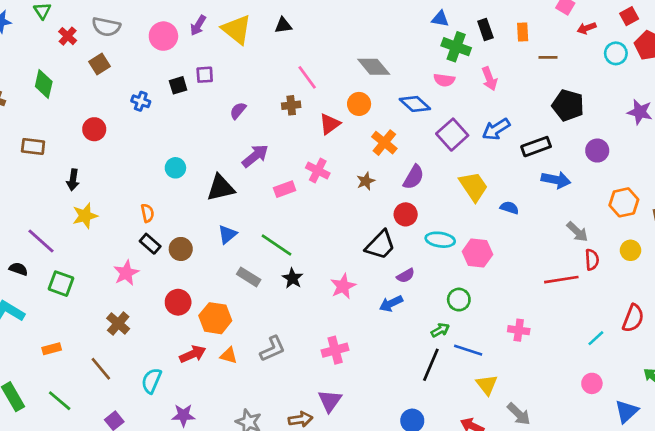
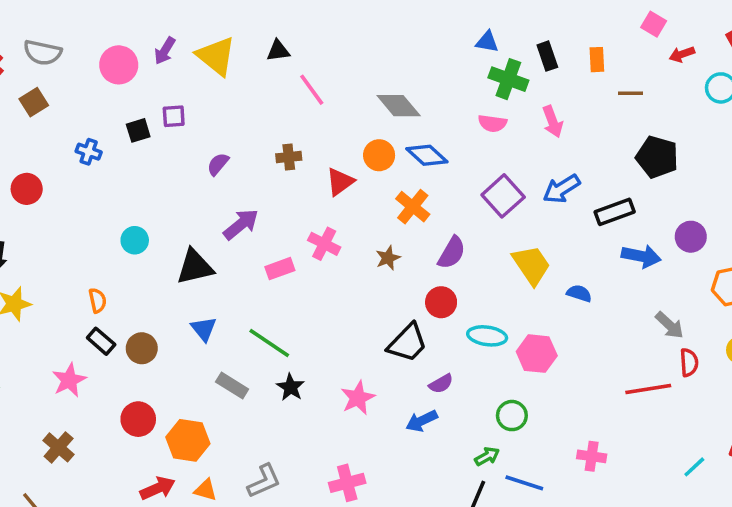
pink line: (307, 77) -> (312, 90), moved
blue diamond: (415, 104) -> (427, 155), moved
purple circle: (597, 151) -> (691, 237), moved
blue triangle: (227, 234) -> (204, 329), turned -30

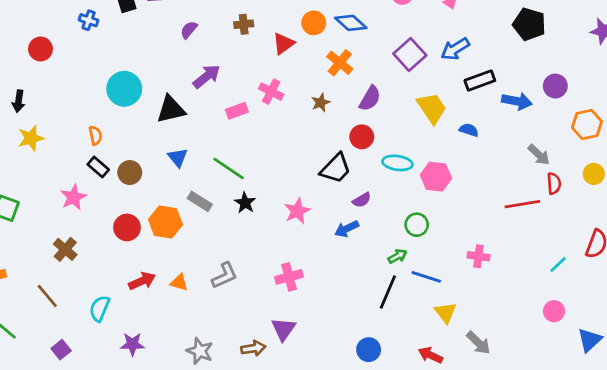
black rectangle: (615, 212) -> (480, 81), moved
cyan circle: (135, 240) -> (124, 89), size x1.6
orange hexagon: (188, 440) -> (165, 222), moved

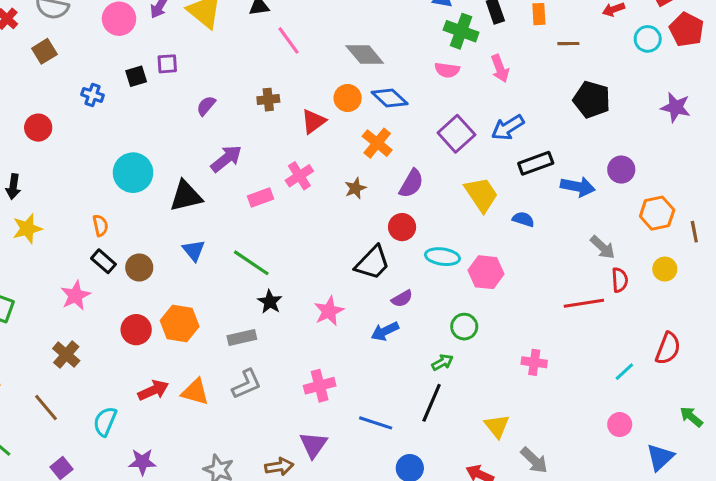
pink cross: (271, 92) -> (299, 176), turned 30
gray rectangle: (200, 201) -> (242, 337), moved, turned -45
blue line: (426, 277) -> (376, 423), moved
orange triangle: (179, 282) -> (195, 392), size x1.4

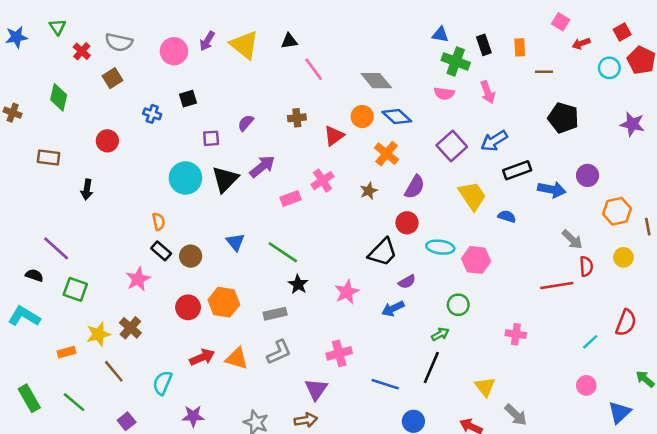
purple square: (167, 64) -> (211, 138), moved
black triangle: (186, 196) -> (225, 179), moved, turned -32
yellow star: (27, 229) -> (98, 334), moved
purple triangle: (313, 445) -> (316, 389), moved

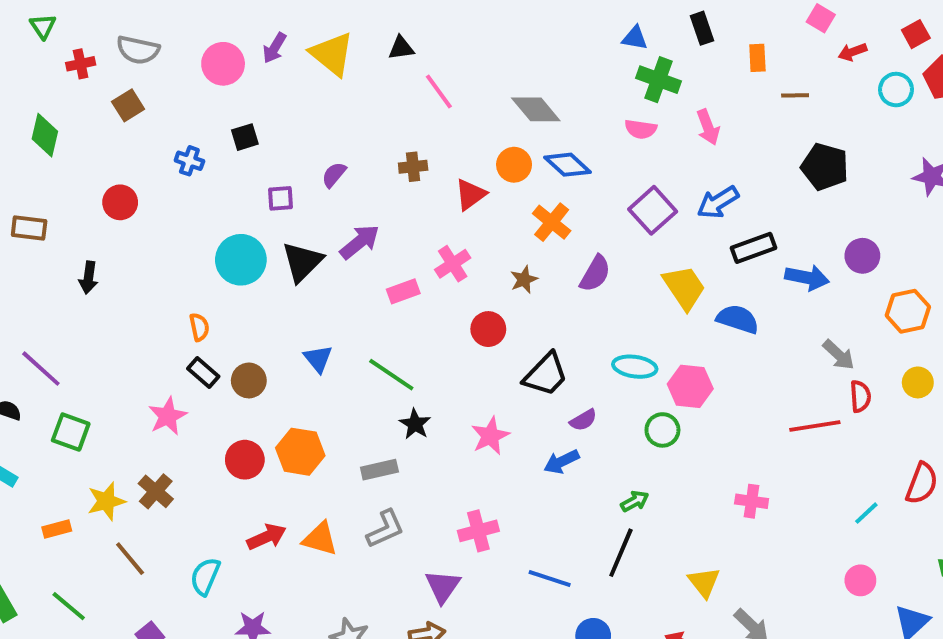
black rectangle: (484, 45) -> (702, 28), moved
red cross: (82, 51) -> (81, 64), turned 36
blue semicircle: (507, 216) -> (738, 319), size x1.5
red circle: (407, 223) -> (488, 329), moved
green circle: (458, 305) -> (662, 430), moved

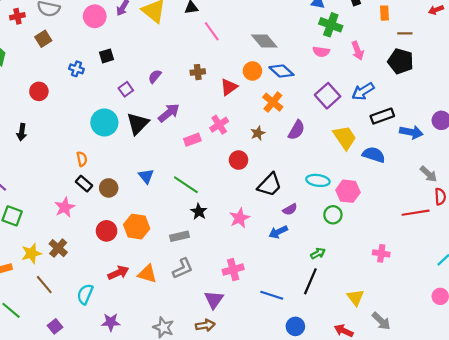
black pentagon: (825, 167) -> (401, 61), moved
purple square: (280, 198) -> (126, 89), turned -32

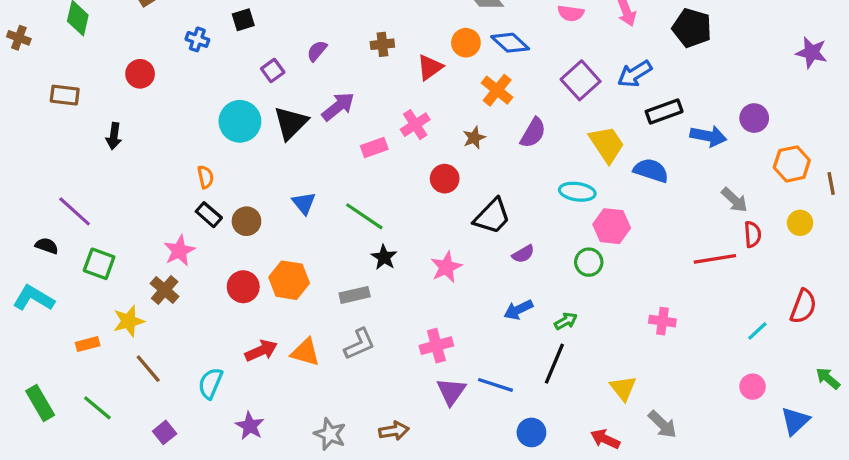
cyan ellipse: (318, 180) -> (577, 192), moved
blue arrow: (278, 232) -> (518, 310), moved
brown cross: (58, 248) -> (165, 290), moved
purple triangle: (214, 300) -> (451, 392), moved
purple star: (111, 322) -> (250, 426), turned 30

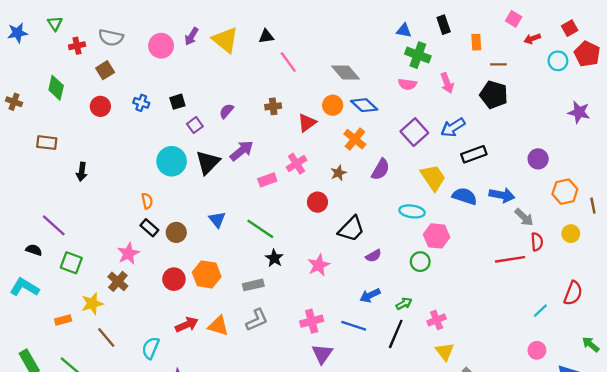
black square: (243, 20) -> (177, 102), moved
red circle: (140, 74) -> (100, 106), moved
blue arrow: (708, 136) -> (502, 195), moved
pink cross: (662, 321) -> (437, 320), moved, turned -30
blue line: (495, 385) -> (354, 326), moved

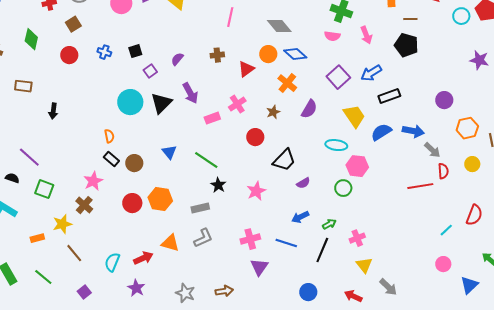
pink line: (288, 62) -> (230, 17), turned 48
purple arrow: (242, 151) -> (190, 93), turned 100
blue semicircle: (465, 196) -> (381, 132), turned -50
red arrow: (187, 325) -> (143, 258), moved

